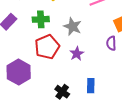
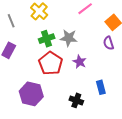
green cross: (41, 19) -> (47, 39), moved

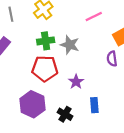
purple star: (80, 62) -> (76, 82), moved
red pentagon: (51, 63) -> (45, 69), turned 30
purple hexagon: (31, 94) -> (32, 104), moved

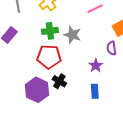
purple star: (76, 82) -> (96, 66), moved
black cross: (65, 114) -> (59, 81), moved

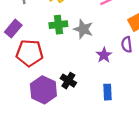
red pentagon: (49, 57) -> (30, 53), moved
purple star: (96, 66) -> (104, 55), moved

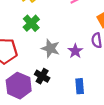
green cross: (58, 25) -> (31, 23), turned -35
gray star: (83, 29) -> (50, 48), moved

